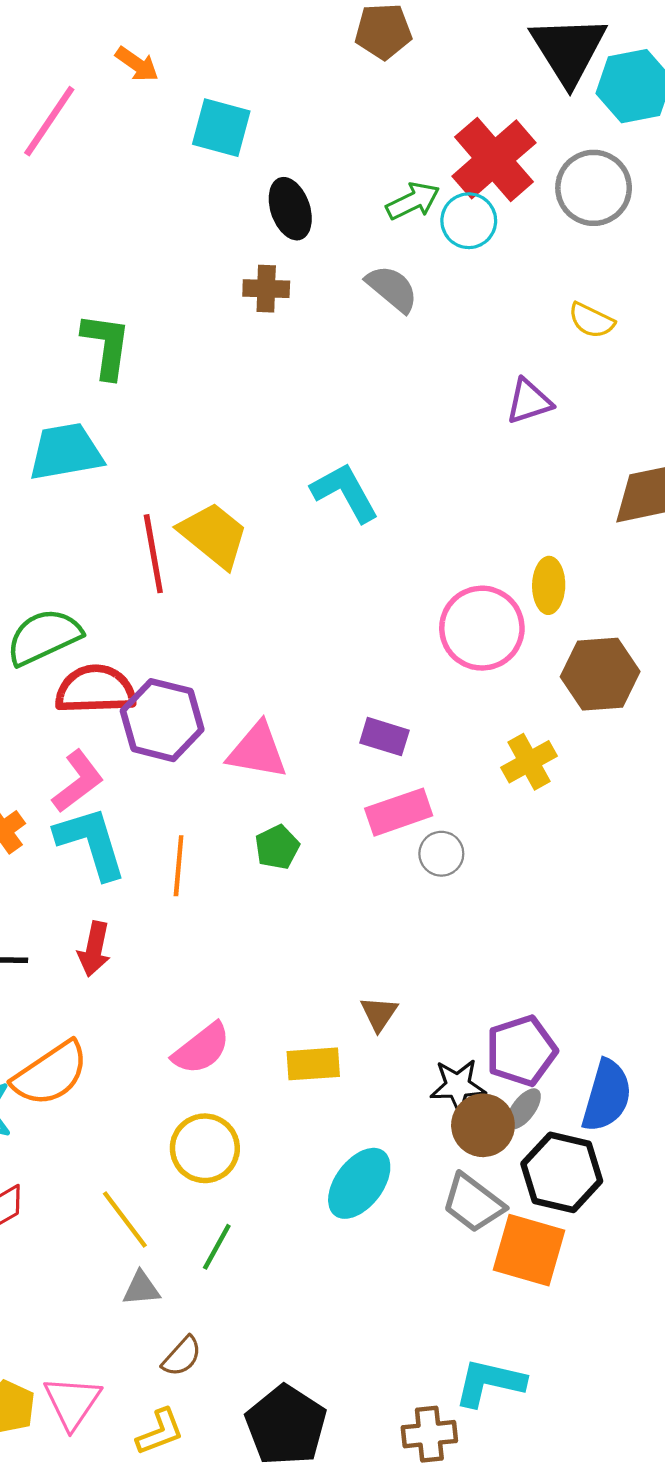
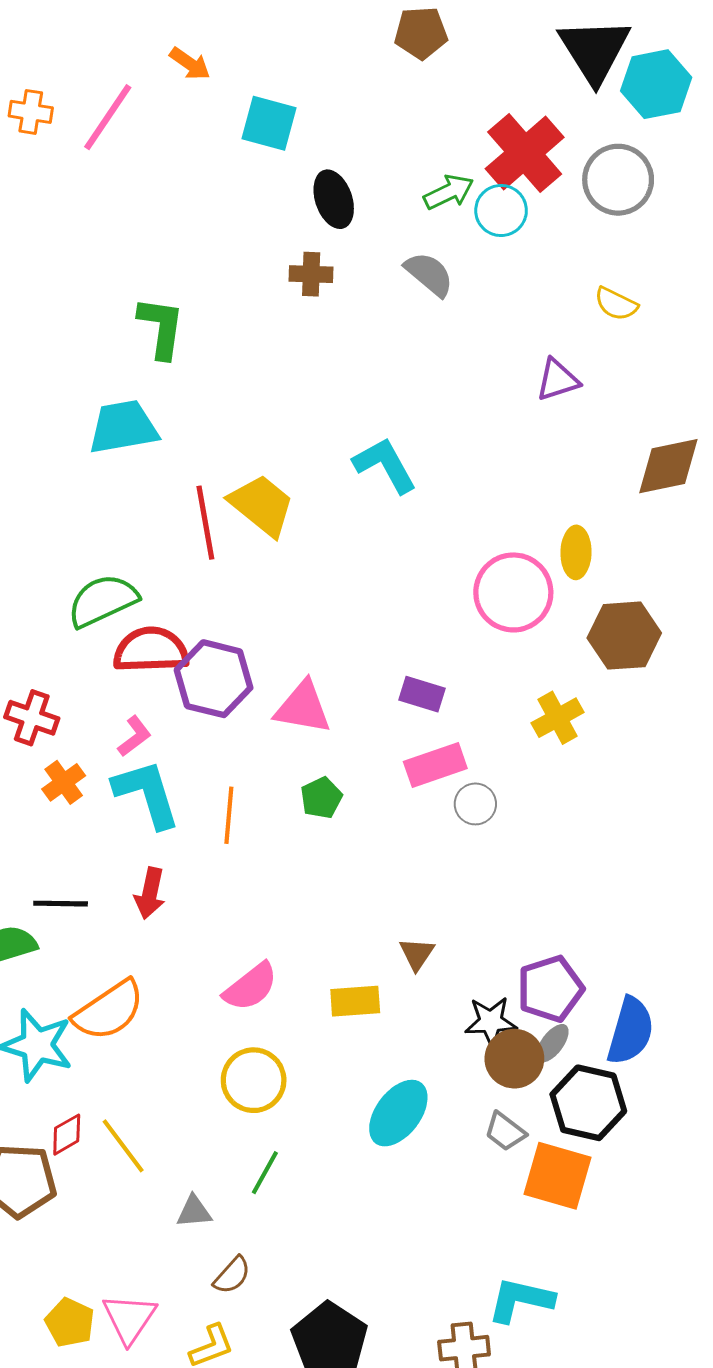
pink L-shape: (78, 781) -> (134, 736), size x0.7
gray trapezoid: (473, 1203) -> (505, 1132), size x0.7
yellow line: (125, 1219) -> (123, 1146), moved

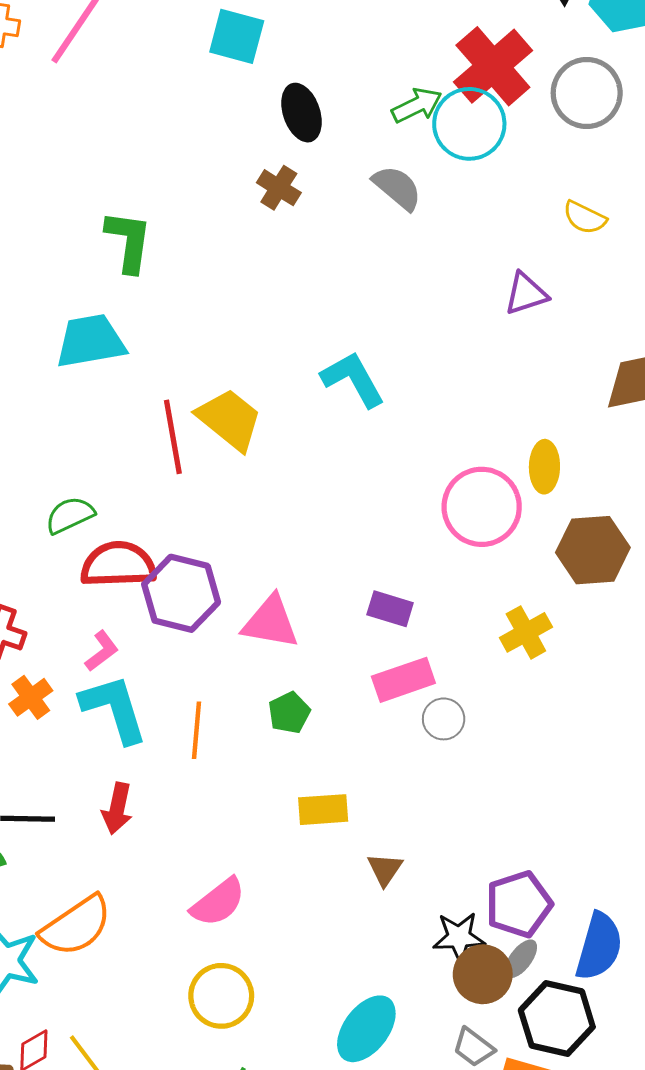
cyan circle: (501, 210) -> (469, 124), size x1.4
brown cross: (311, 274) -> (279, 188), turned 30
green semicircle: (103, 601) -> (70, 515), size x0.7
yellow rectangle: (355, 1001) -> (323, 810), moved

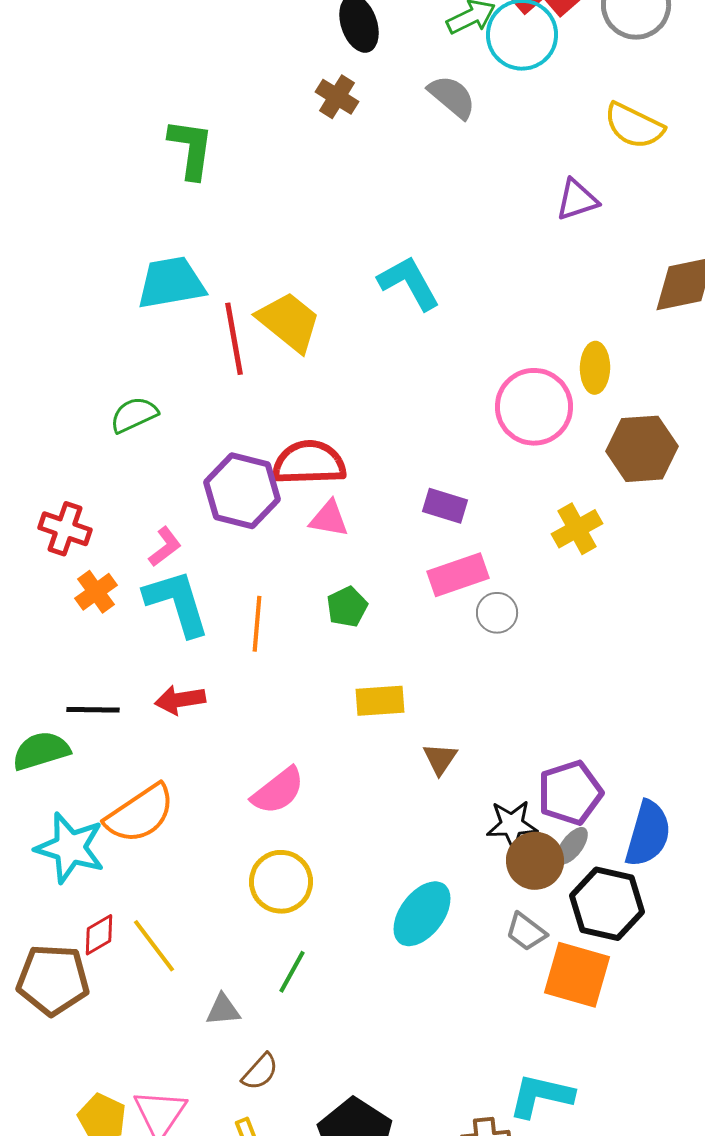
yellow semicircle: (585, 218) -> (634, 126), size x1.4
cyan trapezoid: (90, 341) -> (171, 283), moved
red semicircle: (118, 565) -> (309, 463), moved
pink triangle: (271, 622) -> (329, 519), size x0.7
red arrow: (117, 808) -> (180, 700), turned 69

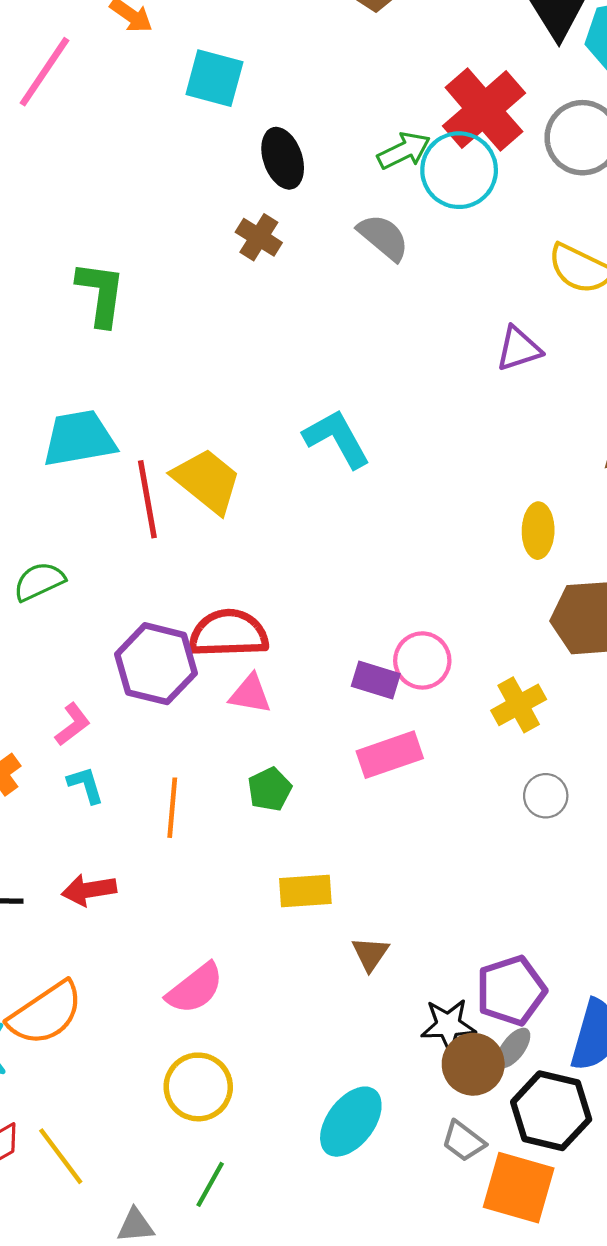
pink circle: (534, 407) -> (422, 660), moved, size x0.7
cyan L-shape: (177, 603) -> (86, 785), size x0.5
gray circle: (497, 613) -> (546, 796), moved

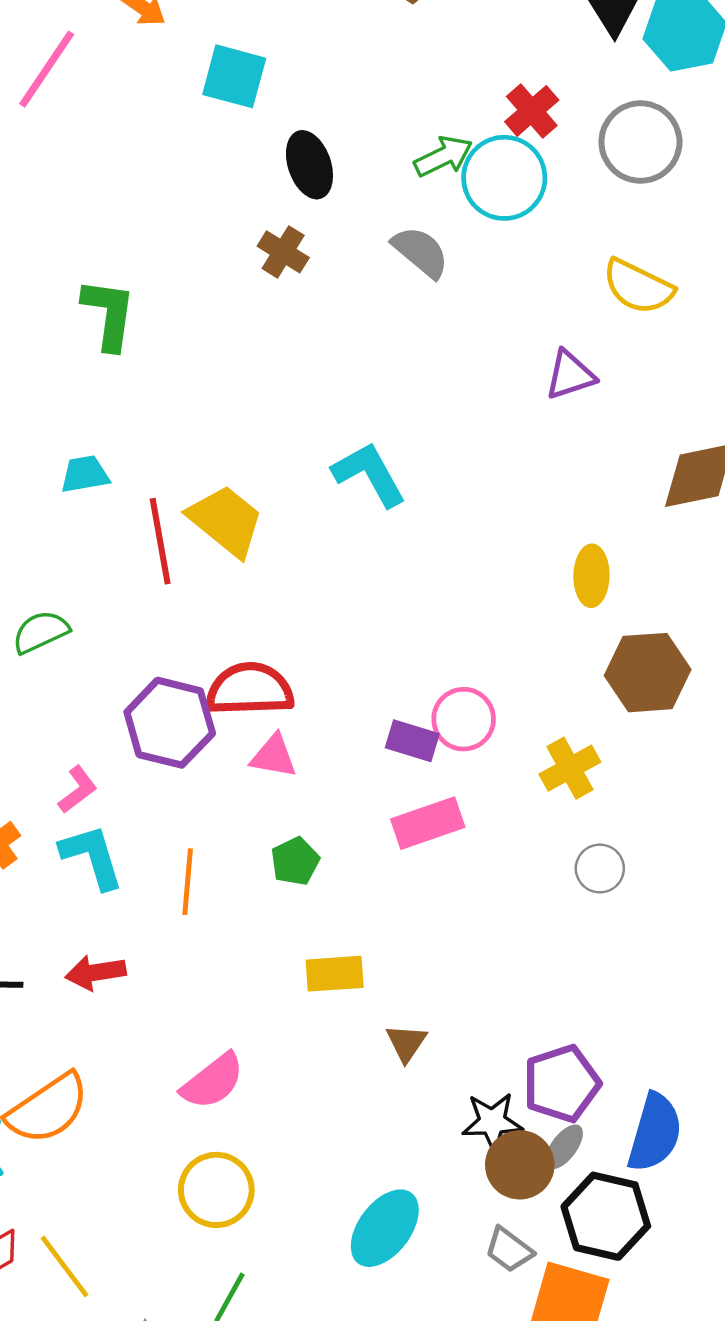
red cross: (484, 110) -> (532, 111), size x0.6
cyan trapezoid: (79, 439) -> (85, 474), size x0.6
cyan L-shape: (86, 785) -> (92, 857), size x1.6

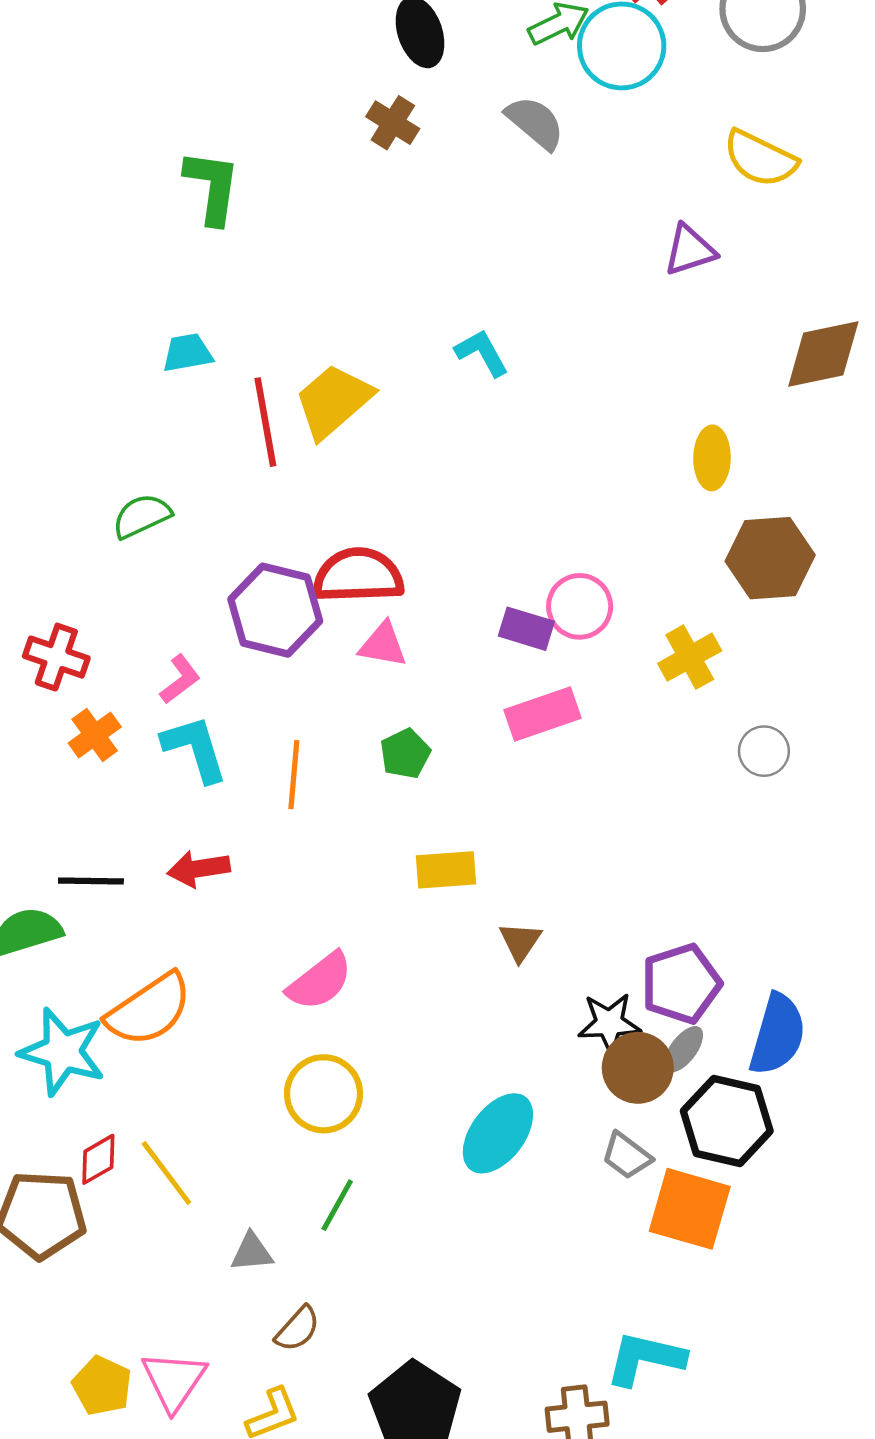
cyan L-shape: (369, 474) -> (482, 353), size x0.7
yellow trapezoid: (226, 521) -> (333, 401), turned -80
gray circle: (600, 869) -> (764, 751), moved

